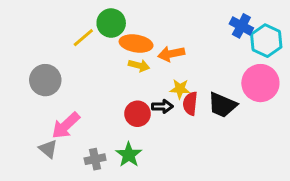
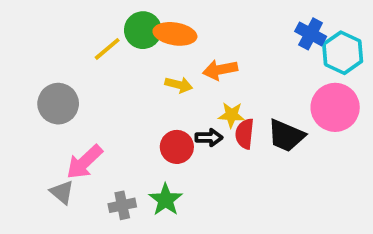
orange ellipse: (136, 44) -> (175, 34), moved

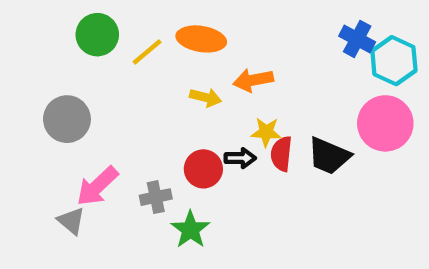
green circle: (143, 30) -> (97, 35), moved
yellow line: (107, 49) -> (147, 52), moved
gray cross: (122, 205) -> (156, 197), moved

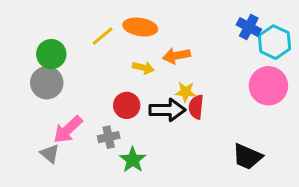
green circle: (97, 35) -> (51, 54), moved
black trapezoid: (329, 156) -> (247, 157), moved
black arrow: (240, 158) -> (167, 110), size x1.6
red circle: (203, 169) -> (127, 105), moved

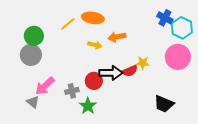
yellow star: (185, 92) -> (143, 63), moved
red circle: (127, 105) -> (94, 81), moved
red semicircle: (196, 107) -> (130, 71), turned -119

